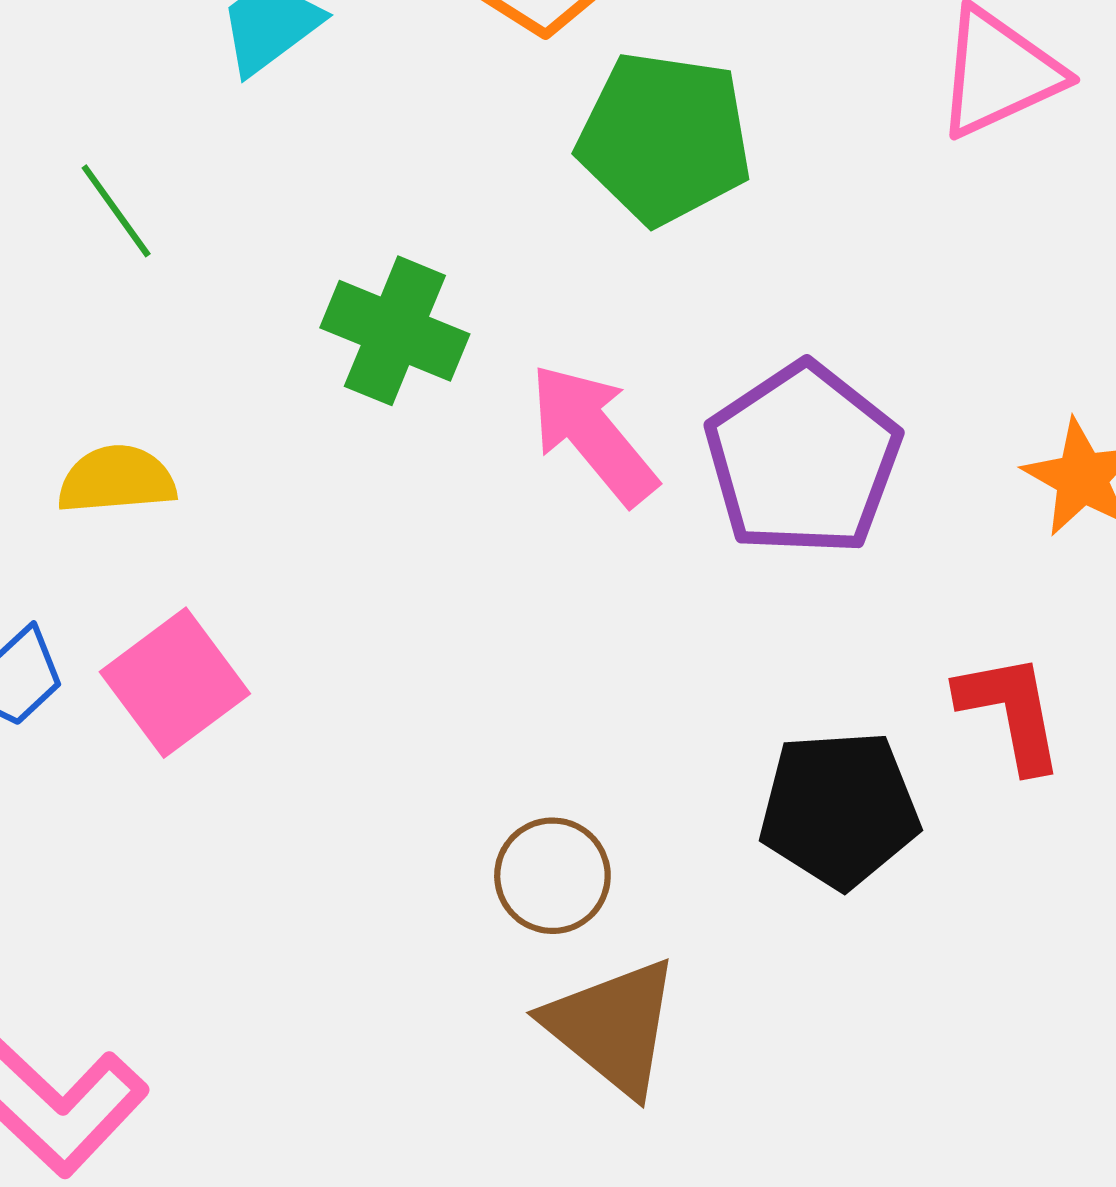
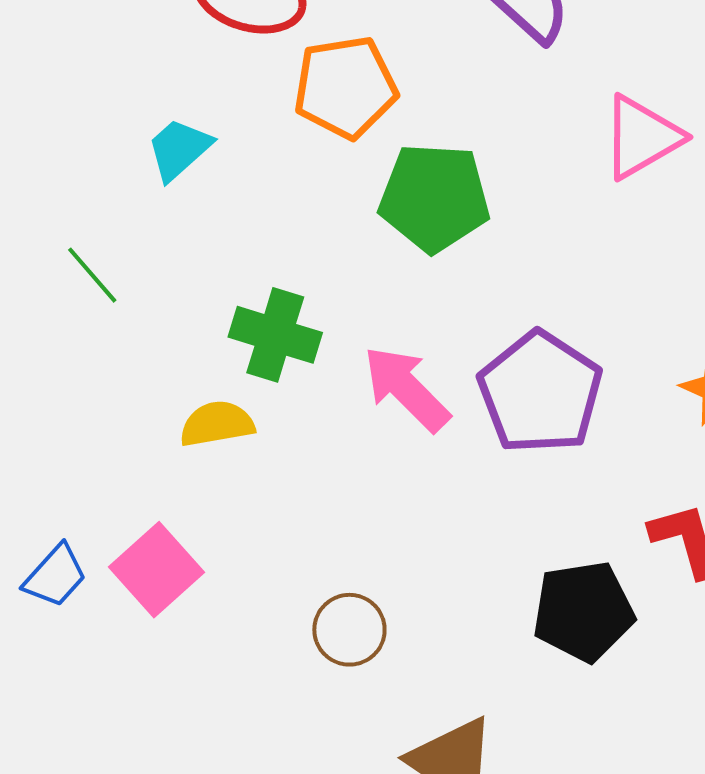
yellow semicircle: (117, 480) -> (217, 424), moved
brown circle: (552, 876) -> (349, 630), moved

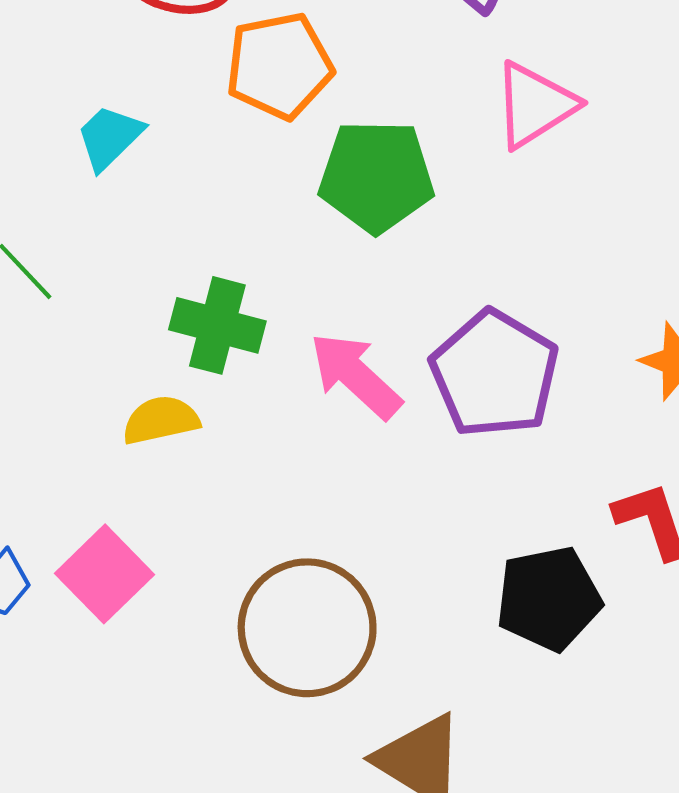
pink triangle: (642, 137) -> (535, 105), moved
brown circle: (349, 630) -> (307, 628), size x1.8

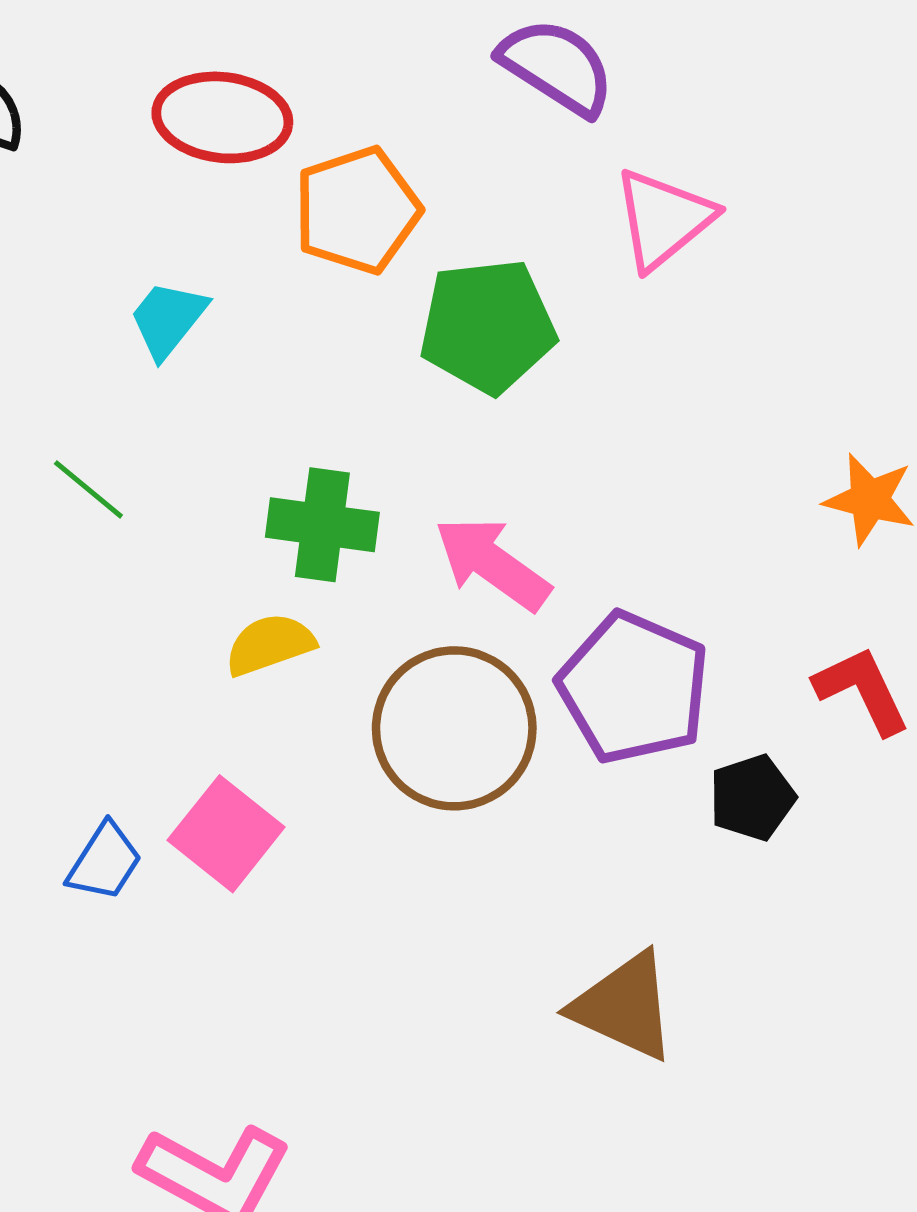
purple pentagon: (495, 374) -> (634, 688), moved
black pentagon: (549, 599) -> (752, 798), size x0.7
brown circle: (307, 628) -> (454, 728), moved

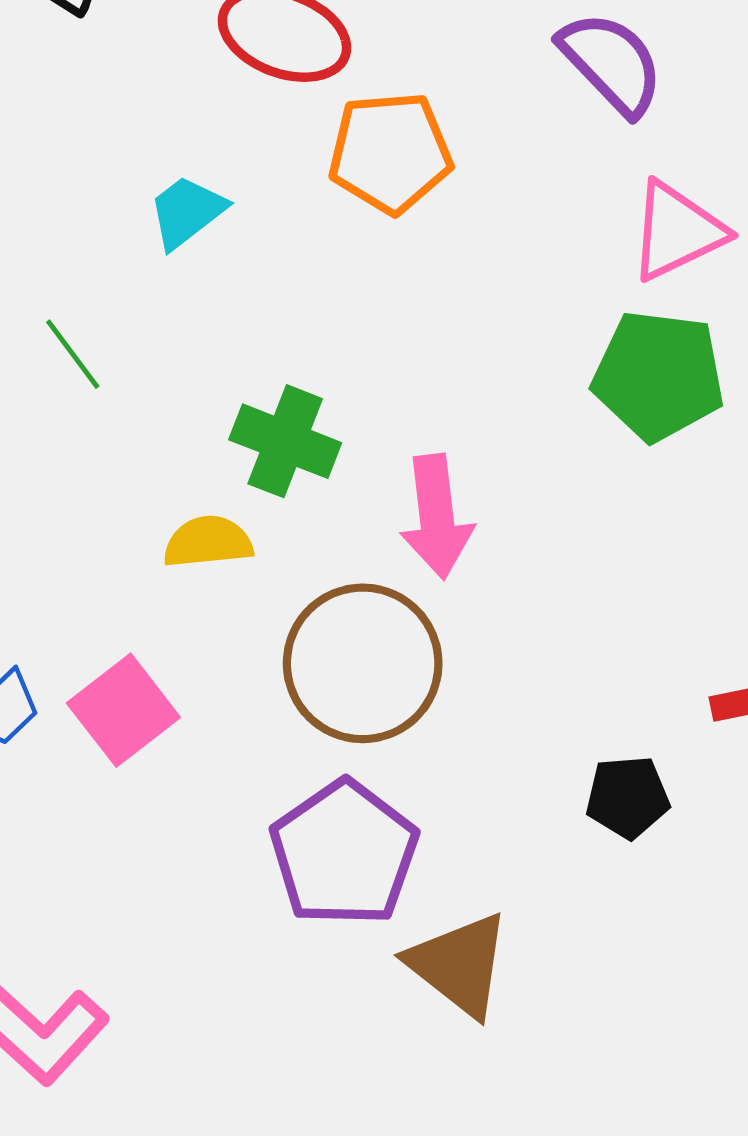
green pentagon: (488, 326) -> (659, 376), moved
pink arrow: (492, 563) -> (436, 517), turned -146
purple pentagon: (634, 688) -> (344, 853), moved

